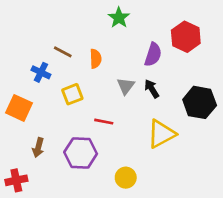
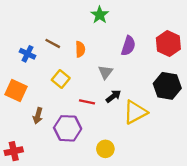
red hexagon: (186, 37) -> (168, 43), moved
blue cross: (41, 72) -> (27, 54), moved
black arrow: (152, 89) -> (113, 96), moved, turned 84
yellow square: (72, 94) -> (61, 79), turned -30
brown arrow: (38, 148) -> (38, 116), moved

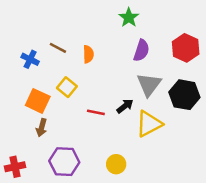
green star: (100, 15) -> (129, 18), moved
gray triangle: (105, 72) -> (149, 85), moved, size x1.5
orange square: (16, 90) -> (38, 101), moved
purple hexagon: (68, 128) -> (64, 162), moved

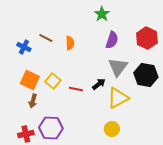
yellow square: (67, 87) -> (53, 81), moved
yellow circle: (116, 164) -> (112, 129), moved
red cross: (15, 167) -> (26, 134), moved

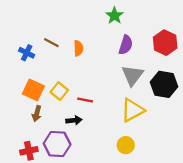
black arrow: (99, 84) -> (74, 120), moved, turned 32

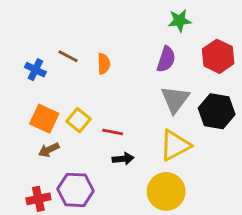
green star: (114, 16) -> (179, 21), moved, turned 30
brown arrow: (37, 114) -> (49, 150), turned 49
black arrow: (74, 120) -> (123, 159), moved
yellow circle: (126, 145) -> (166, 191), size x1.6

